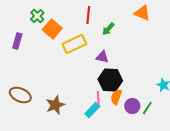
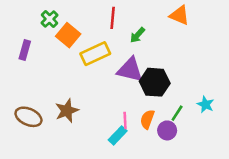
purple triangle: (102, 57) -> (130, 70), size x1.6
black hexagon: (110, 80) -> (155, 82), moved
brown star: (55, 105) -> (67, 111), moved
green line: (147, 108) -> (177, 113), moved

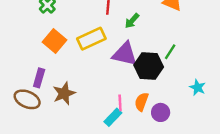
orange square: (68, 35) -> (55, 41), moved
purple rectangle: (25, 50) -> (39, 78), moved
green line: (177, 113) -> (170, 52), moved

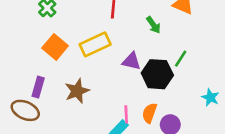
green arrow: (132, 21) -> (153, 25), moved, turned -77
purple triangle: (125, 54) -> (131, 61), size x0.7
brown star: (64, 93) -> (77, 91), moved

